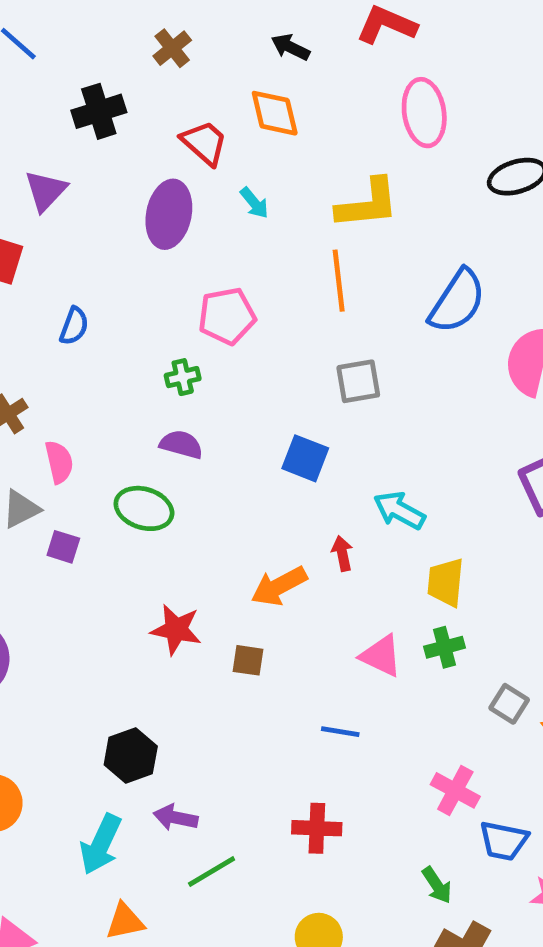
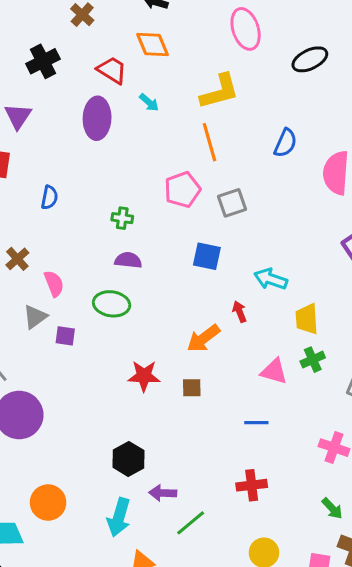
blue semicircle: (457, 301) -> (285, 143), size x0.7
pink pentagon: (227, 316) -> (182, 190), moved
green cross: (183, 377) -> (122, 218), turned 30

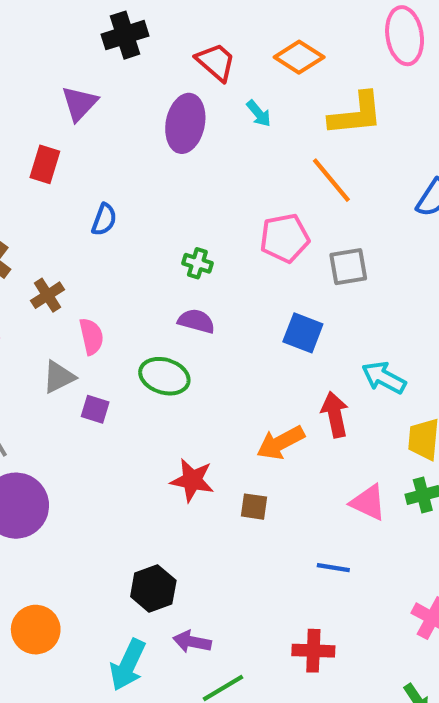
orange diamond: (153, 45) -> (299, 57), moved, turned -44
orange line: (209, 142) -> (331, 180), turned -33
red arrow: (240, 312) -> (335, 414), size x1.5

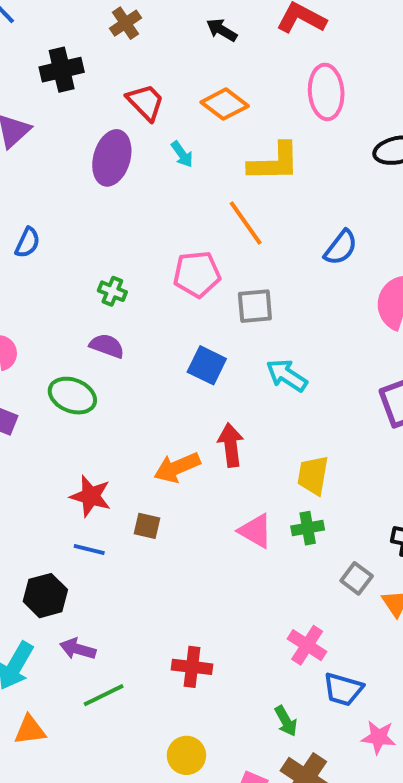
cyan arrow: (384, 378) -> (287, 375), moved
blue line: (333, 568) -> (89, 550), moved

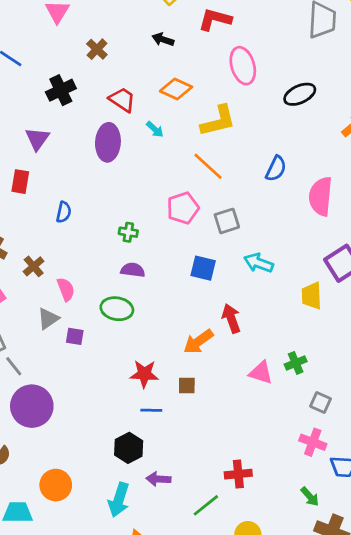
yellow trapezoid: (313, 475) -> (312, 296), moved
gray square: (357, 578) -> (320, 403), moved
green line: (104, 695) -> (206, 505), moved

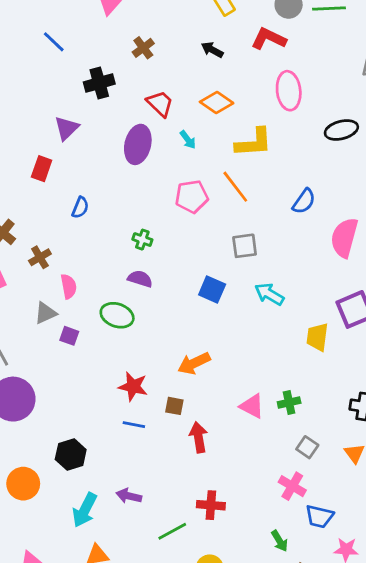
pink pentagon: (183, 208) -> (192, 197), moved
red arrow: (231, 318) -> (199, 437), moved
black hexagon: (129, 448) -> (71, 455), moved

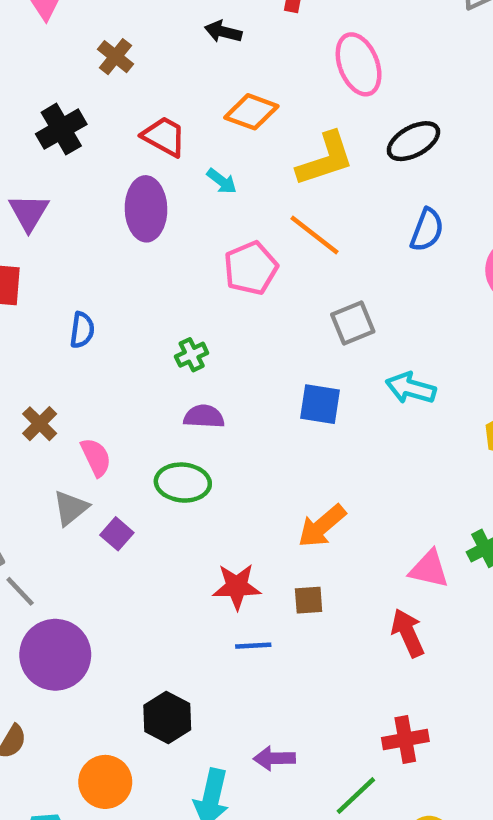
black ellipse: (341, 130) -> (413, 141), moved
green cross: (142, 240) -> (192, 355), turned -30
purple square: (69, 336) -> (117, 534), turned 36
red arrow: (199, 437) -> (408, 633), moved

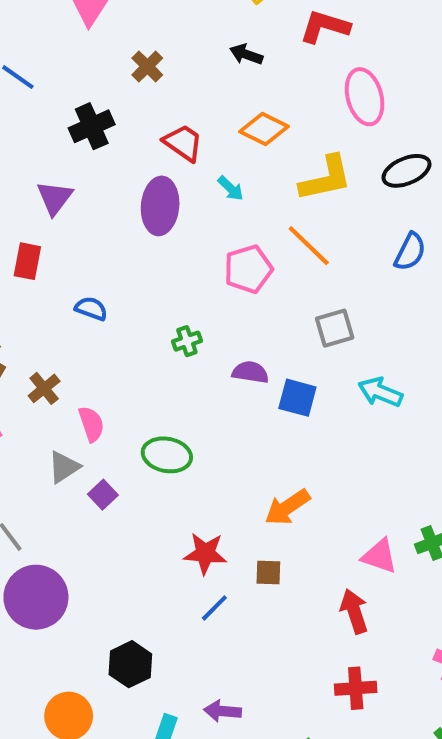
blue semicircle: (82, 330) -> (91, 309), turned -84
purple semicircle: (204, 416) -> (250, 372), moved
blue line: (253, 646) -> (214, 608), turned -48
red cross: (405, 739) -> (356, 688), moved

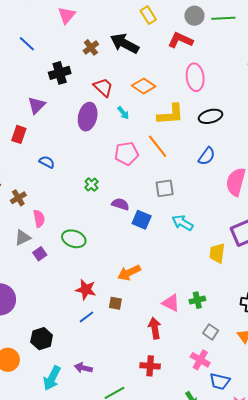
black arrow: (246, 54) -> (125, 43), moved, size x1.8
green cross: (187, 341) -> (91, 185), turned -32

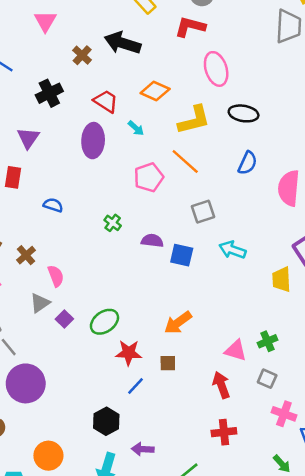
black ellipse: (211, 116) -> (244, 113), turned 35
green ellipse: (74, 239) -> (104, 322), moved, turned -45
gray square: (211, 332) -> (267, 379), moved
black hexagon: (42, 339) -> (106, 421), moved

